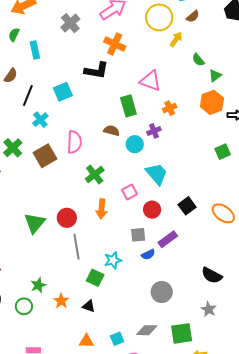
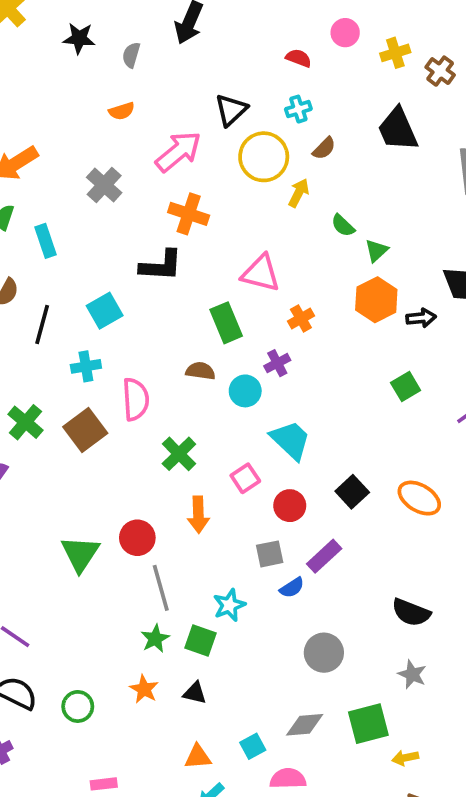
cyan cross: (40, 120) -> (86, 366), moved, turned 35
green star: (38, 285) -> (155, 639), moved

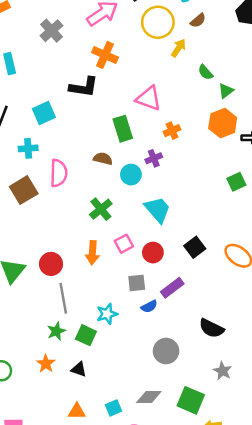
green cross: (179, 454) -> (101, 209), moved
pink square: (245, 478) -> (124, 244), moved
black semicircle: (411, 612) -> (211, 328), moved
green square: (368, 724) -> (191, 400), turned 32

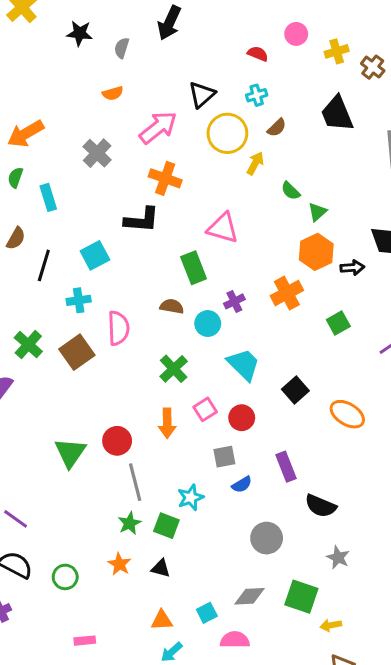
orange cross: (172, 131) -> (287, 293), moved, size x1.5
black square: (195, 247) -> (295, 390), moved
purple rectangle: (172, 288) -> (286, 467), moved, turned -70

